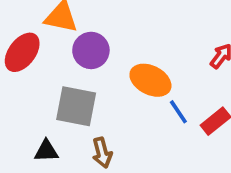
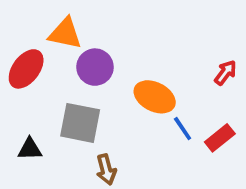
black triangle: (46, 151) -> (30, 149), moved

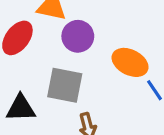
black triangle: (30, 149) -> (21, 108), size x1.4

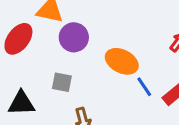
gray square: (65, 85) -> (62, 82), size x0.6

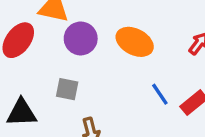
orange ellipse: (122, 61) -> (135, 42), moved

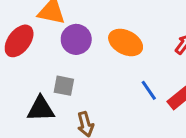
black triangle: (22, 113) -> (41, 109), moved

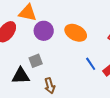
gray square: (64, 86) -> (36, 61), turned -32

